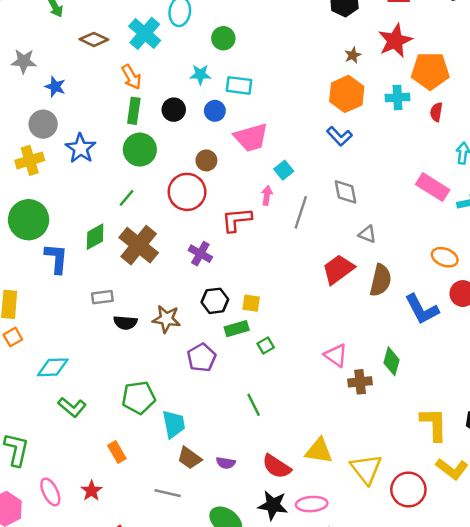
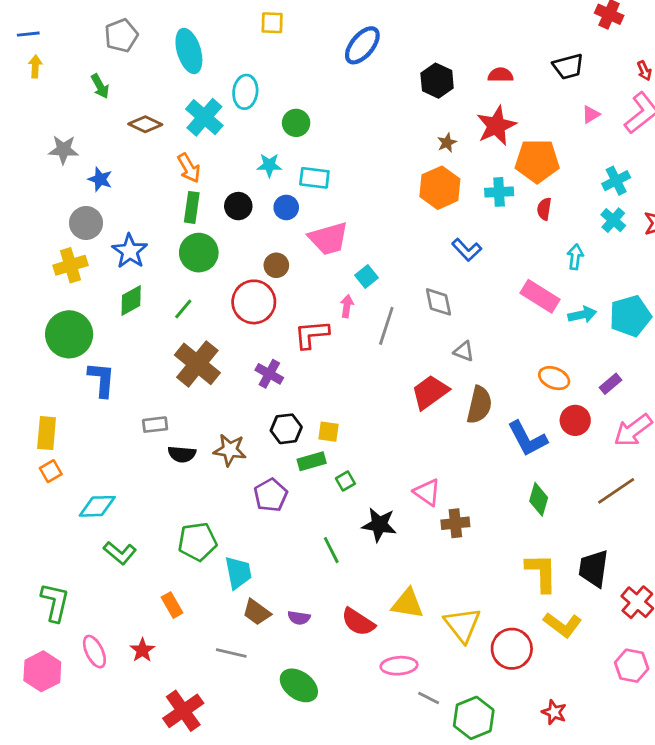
blue L-shape: (339, 136) -> (467, 250), moved
green diamond: (95, 237) -> (131, 301), moved
green diamond: (391, 361) -> (539, 499), moved
black star: (273, 505) -> (379, 525), moved

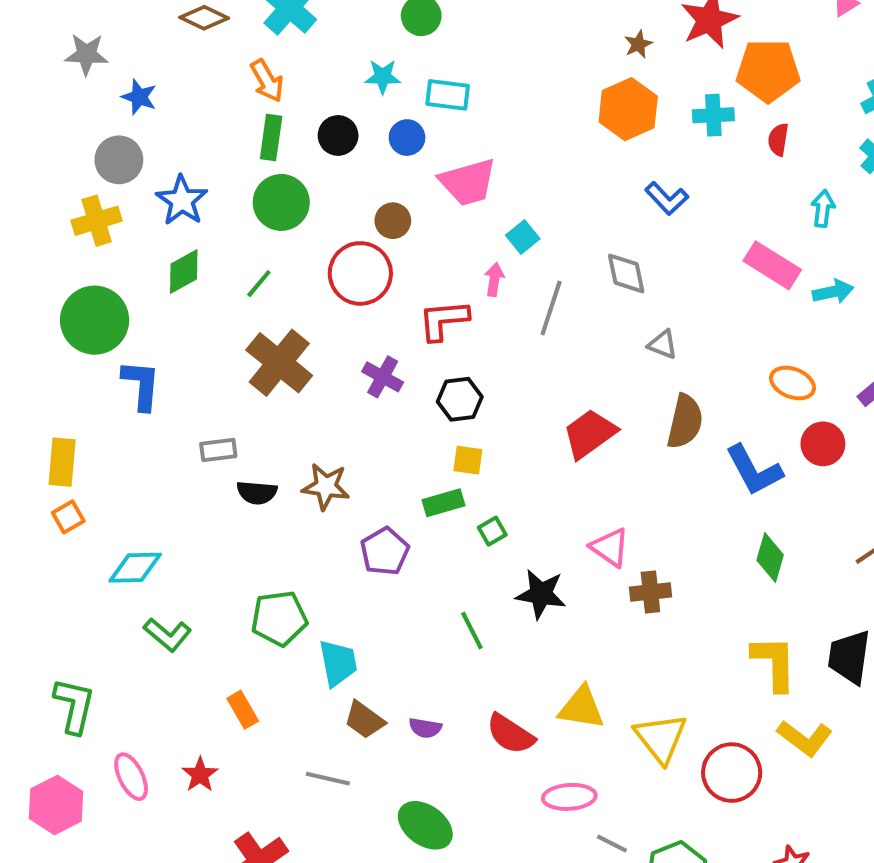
red trapezoid: (430, 392) -> (590, 434), moved
black hexagon: (286, 429) -> (460, 399), moved

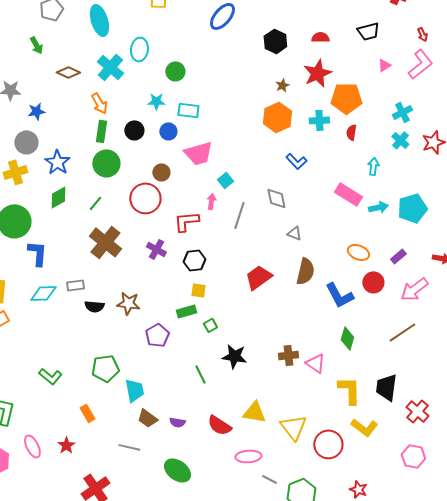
blue star: (139, 97) -> (36, 111), turned -30
pink triangle: (610, 547) -> (315, 363), moved
cyan diamond: (135, 568) -> (43, 293), moved

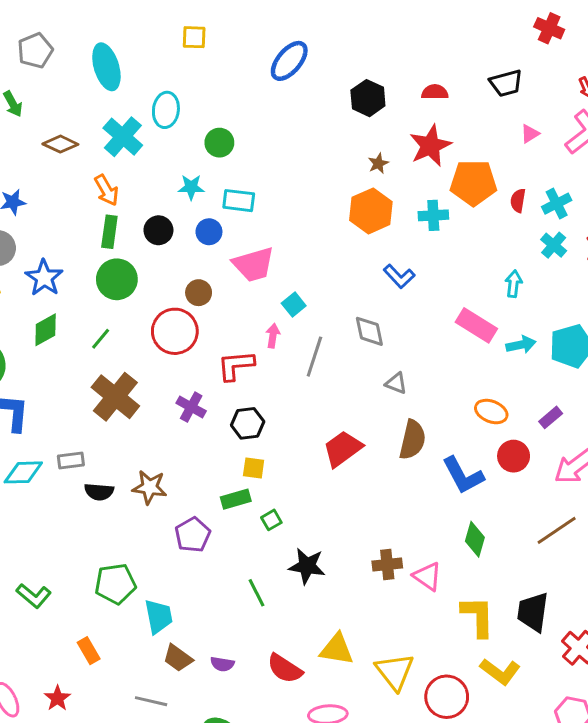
red semicircle: (351, 132) -> (518, 201), moved

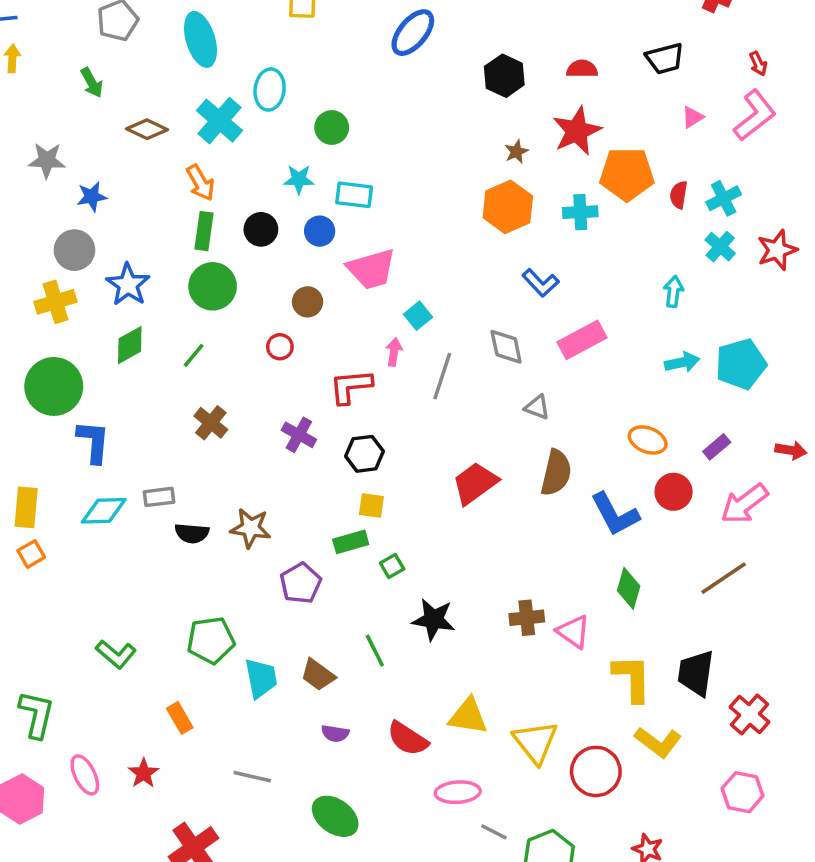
pink rectangle: (476, 325) -> (582, 340), moved, turned -60
red circle: (175, 331) -> (280, 347), size x0.5
brown cross: (115, 397) -> (211, 423), size x0.6
brown trapezoid: (178, 658) -> (318, 675), moved

